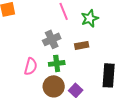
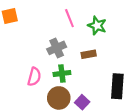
green star: (90, 18) -> (97, 26), turned -30

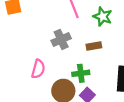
green cross: (62, 73) -> (81, 73), moved

